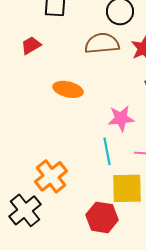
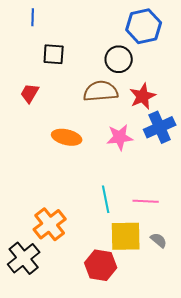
red trapezoid: (31, 45) -> (30, 93), turned -30
pink star: (121, 118) -> (120, 137), moved

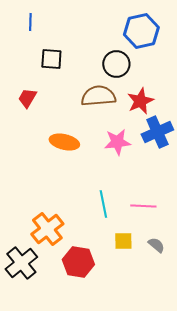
yellow square: (126, 236) -> (123, 241), size x0.6
red hexagon: (101, 265) -> (78, 262), moved

